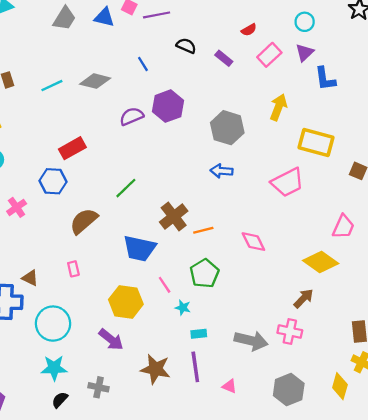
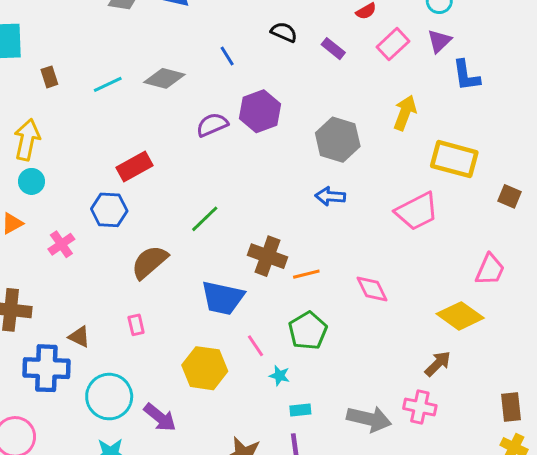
brown cross: (174, 217) -> (267, 256), turned -32
purple arrow: (111, 339) -> (160, 417), moved

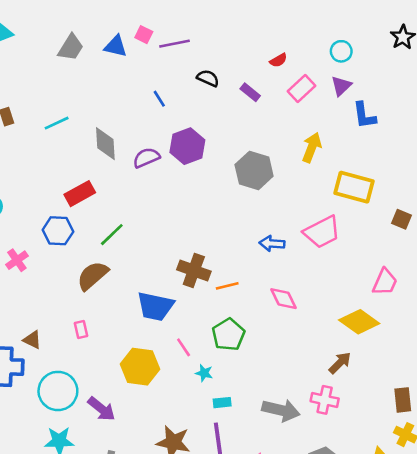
gray diamond: (164, 78) -> (105, 144), moved, turned 72
blue arrow: (330, 196) -> (272, 244), moved
green line: (205, 219) -> (112, 235), moved

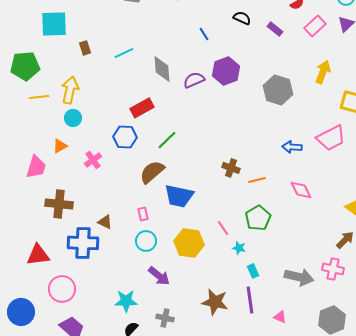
brown cross: (194, 270) -> (231, 168), size x0.7
blue trapezoid: (155, 306) -> (179, 196), moved
cyan circle: (58, 391) -> (146, 241), moved, size x0.7
cyan rectangle: (222, 403) -> (253, 271), turned 72

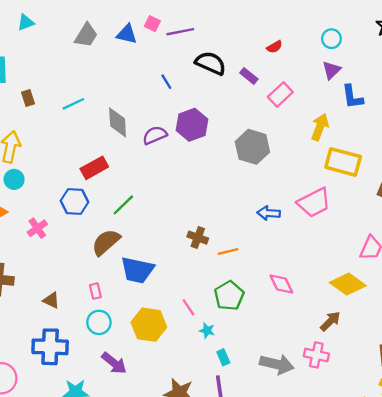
black semicircle: (242, 18) -> (211, 63), size x1.5
pink rectangle: (315, 26) -> (280, 95), moved
yellow arrow: (323, 72) -> (320, 127), moved
pink diamond: (301, 190) -> (281, 284), moved
blue cross: (83, 243) -> (50, 347), moved

